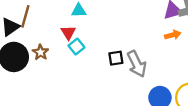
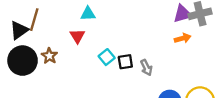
cyan square: (76, 47) -> (107, 57), moved
gray arrow: (137, 64) -> (146, 68), size x0.6

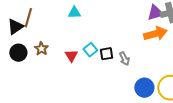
red triangle: (77, 36) -> (71, 56), moved
orange arrow: (183, 38) -> (155, 34), size x1.6
black circle: (23, 61) -> (18, 53), size x0.7

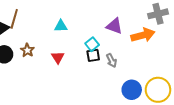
cyan triangle: (74, 13) -> (61, 26), moved
purple triangle: (155, 13) -> (114, 26), moved, turned 36
cyan square: (90, 50) -> (92, 44), moved

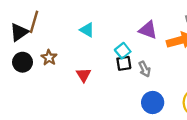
cyan triangle: (61, 26) -> (87, 30), turned 32
red triangle: (58, 57) -> (84, 75), moved
blue circle: (132, 90) -> (153, 102), moved

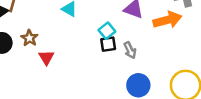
red triangle: (84, 75) -> (46, 57), moved

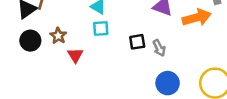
cyan square: (107, 31) -> (101, 28), moved, turned 35

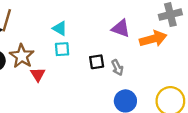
brown star: (58, 36) -> (22, 56), size x1.5

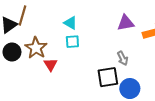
purple triangle: (121, 28) -> (126, 23), turned -30
black square: (97, 62) -> (108, 77), moved, size x1.5

